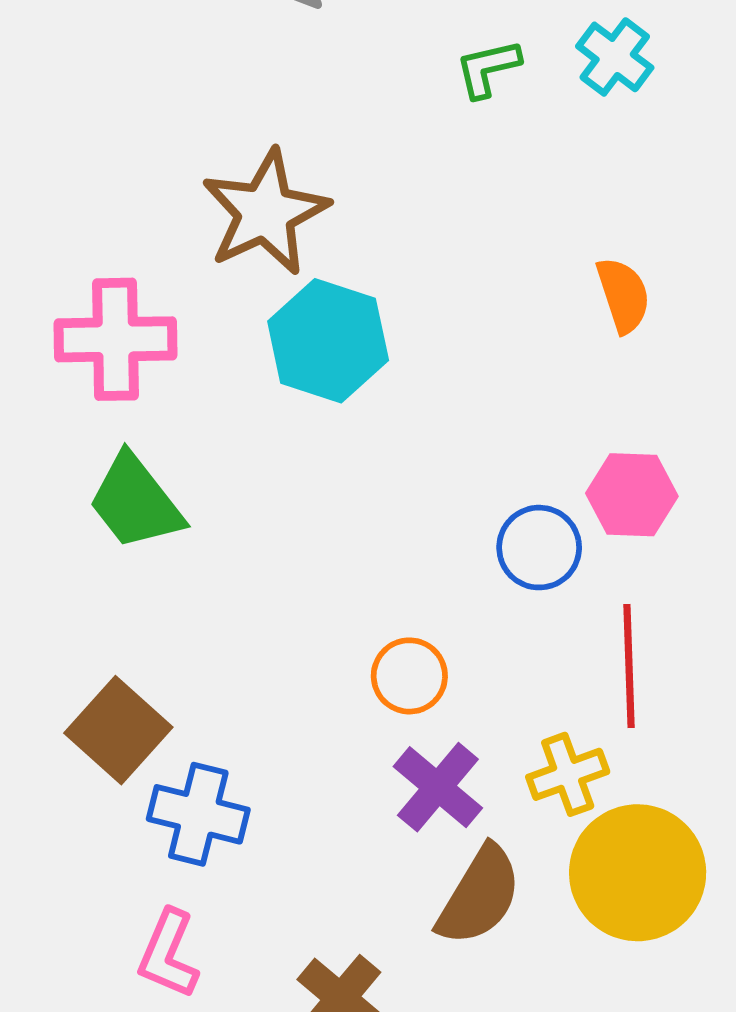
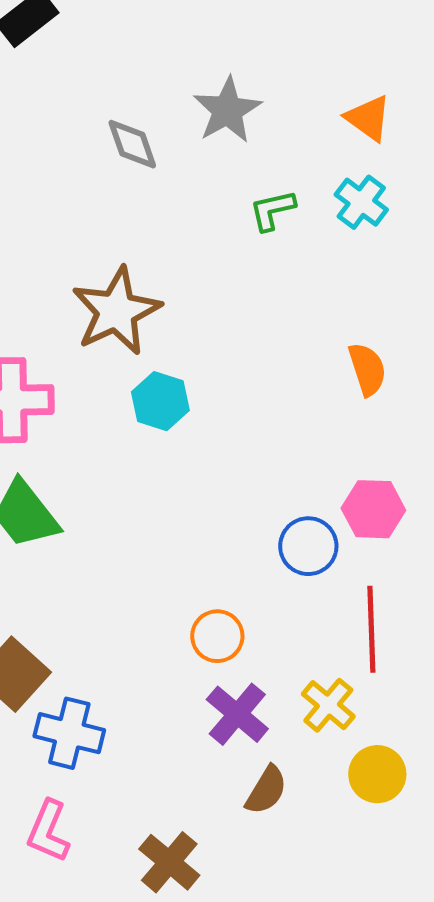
cyan hexagon: (328, 341) -> (160, 401), size x0.7
yellow cross: (568, 774) -> (328, 705), turned -30
yellow circle: (638, 873) -> (377, 774), size x0.6
brown semicircle: (479, 896) -> (266, 790), size x0.7

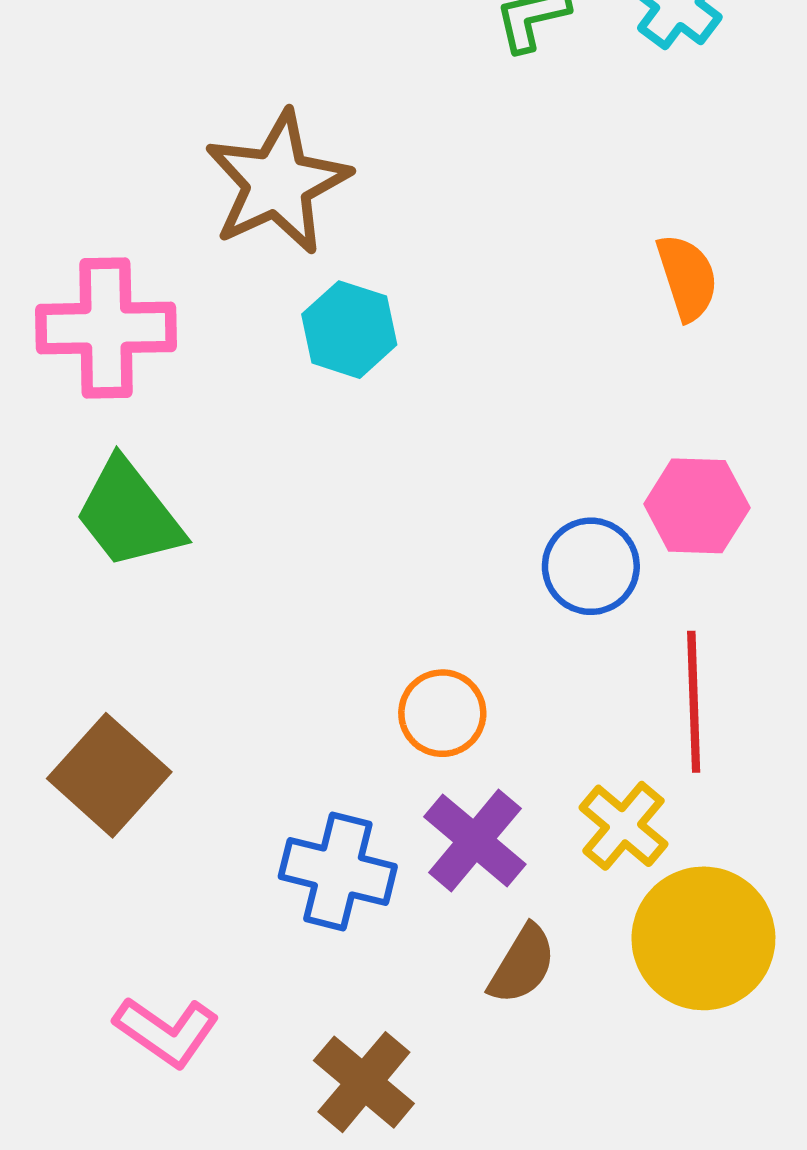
blue cross: (69, 733) -> (338, 872), moved
yellow circle: (377, 774) -> (703, 938), size x1.5
pink L-shape: (48, 831) -> (166, 1031), turned -78

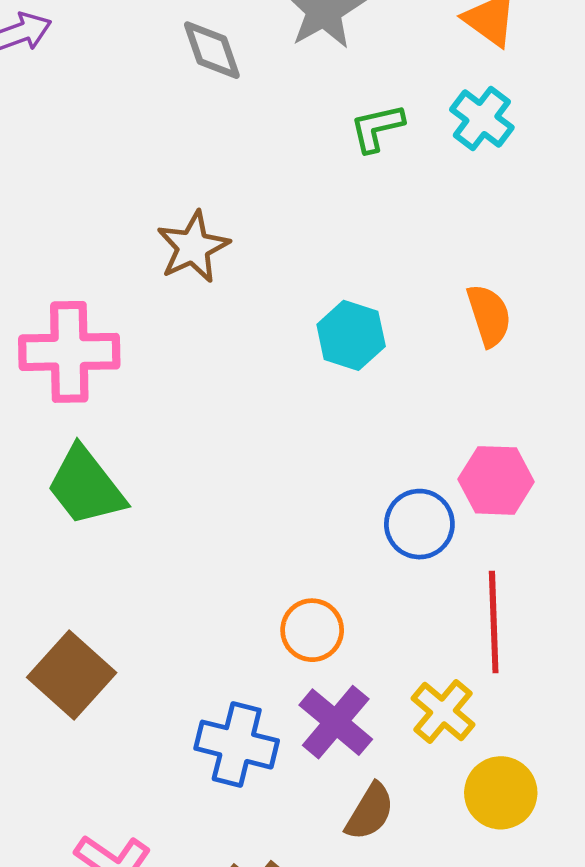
brown star: (277, 183) -> (193, 247), size x0.7
cyan hexagon: (349, 330) -> (351, 335), moved
yellow circle: (703, 938) -> (501, 793), size x0.7

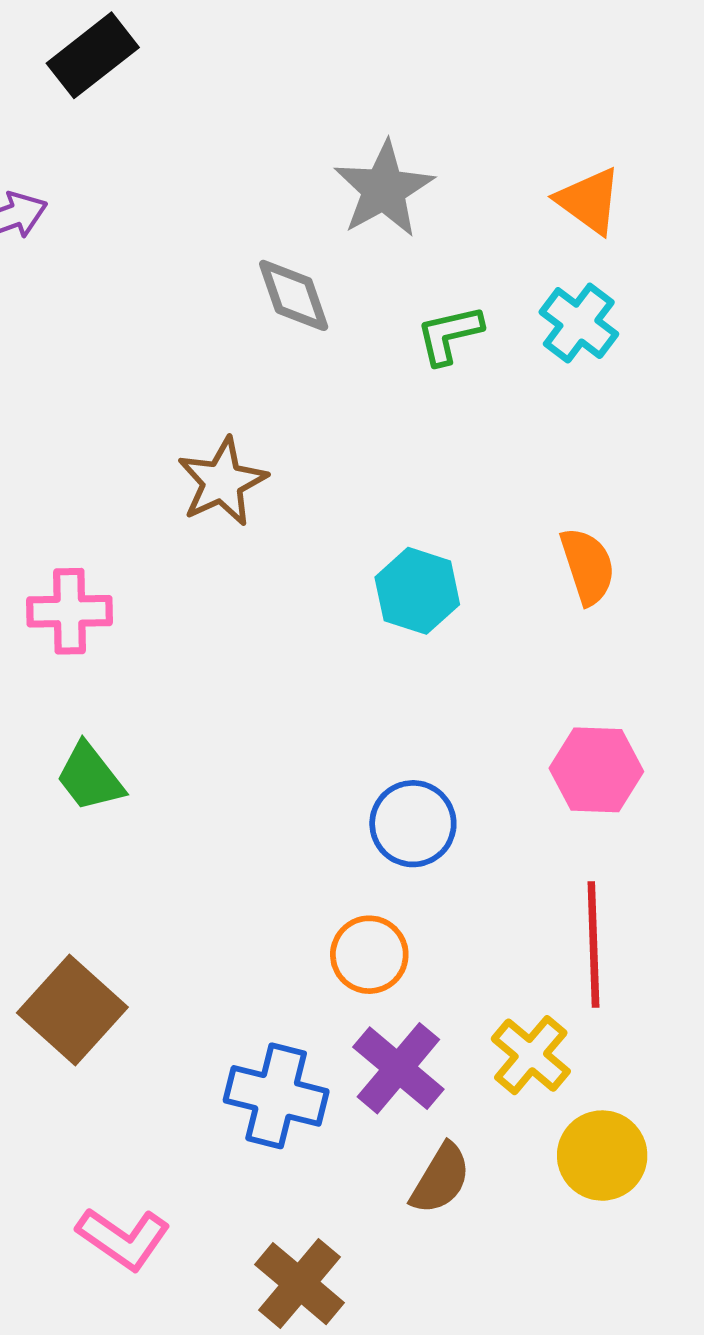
gray diamond: (212, 50) -> (294, 295), moved
pink cross: (69, 352) -> (69, 611), size x0.7
green trapezoid: (86, 486) -> (90, 777), size x0.7
blue circle: (419, 524) -> (413, 824), moved

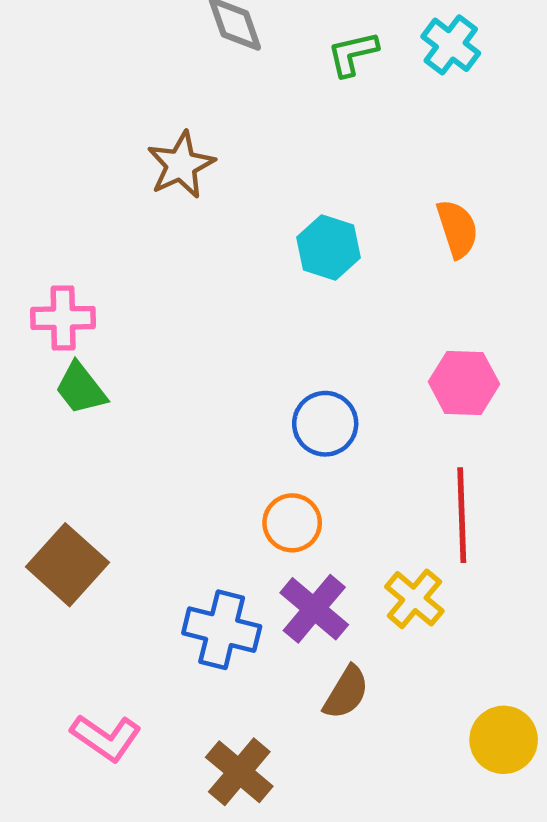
pink cross: (69, 611) -> (63, 318), moved
yellow circle: (602, 1156) -> (504, 740), moved

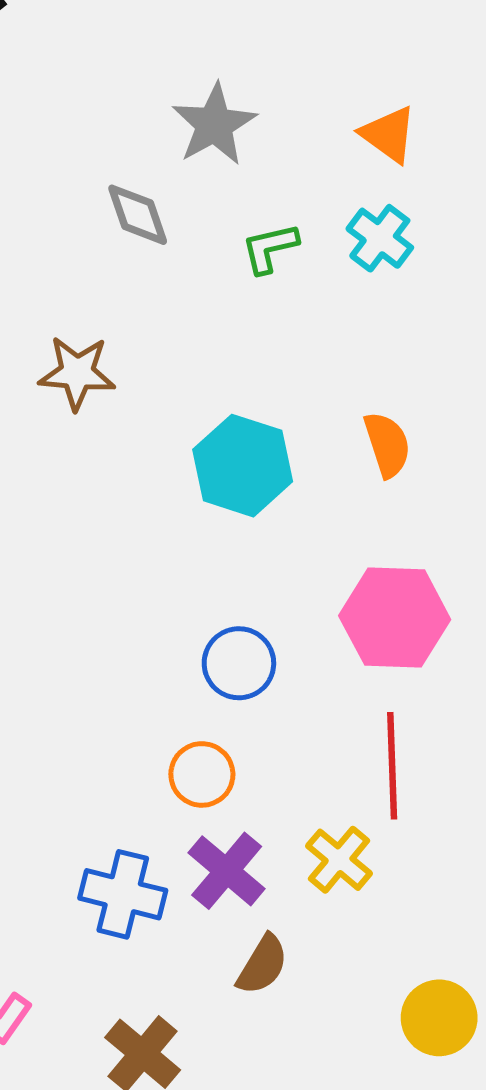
brown star: (181, 165) -> (77, 373), turned 30
cyan hexagon: (328, 247) -> (243, 466), size x1.4
pink hexagon: (464, 383) -> (395, 618), size x1.4

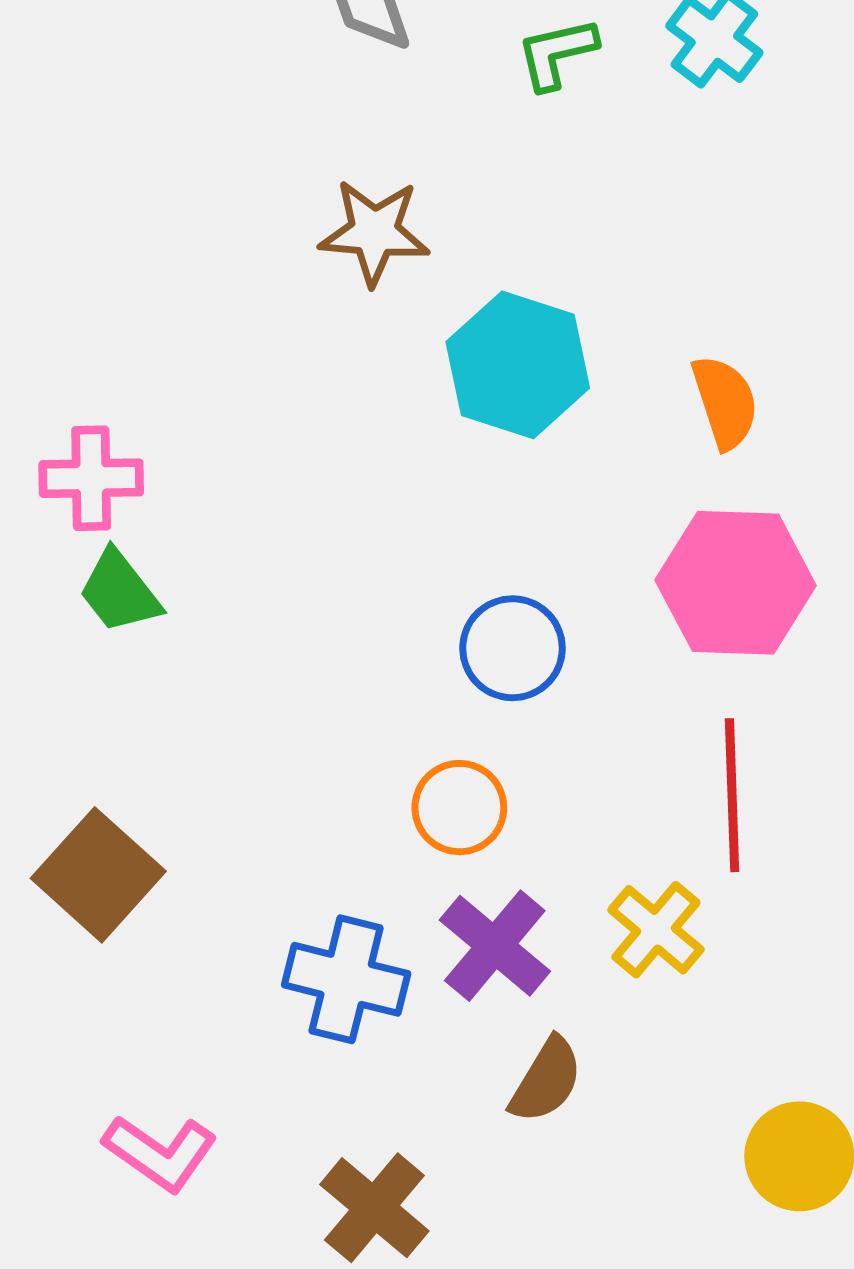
brown star: (77, 373) -> (374, 232), moved
orange semicircle: (387, 445) -> (725, 402), moved

